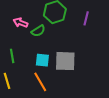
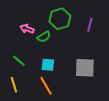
green line: (12, 56) -> (19, 61), turned -40
gray square: (65, 61) -> (85, 68), moved

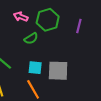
pink arrow: (27, 29) -> (21, 17), moved
gray square: (85, 68) -> (58, 71), moved

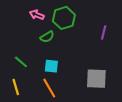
purple line: (79, 26) -> (104, 33), moved
gray square: (58, 71) -> (96, 79), moved

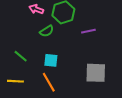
purple line: (104, 33) -> (88, 31), moved, turned 64
yellow line: (16, 87) -> (15, 81), turned -70

